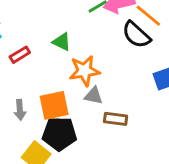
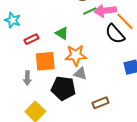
orange square: (54, 105) -> (45, 61), moved
brown rectangle: (116, 119) -> (100, 103), moved, turned -35
black pentagon: (59, 134) -> (63, 88), moved

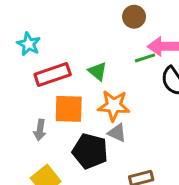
green line: (90, 11) -> (145, 58), moved
red rectangle: (31, 39) -> (53, 75), size x1.6

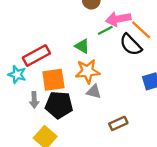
cyan star: (29, 44) -> (17, 74), moved
green triangle: (98, 71) -> (82, 46), moved
black pentagon: (90, 151) -> (59, 105), moved

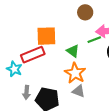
orange star: (88, 71) -> (75, 73), turned 30
orange square: (53, 80) -> (46, 36), moved

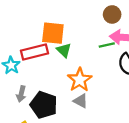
brown circle: (85, 12) -> (112, 14), moved
green triangle: (73, 51) -> (64, 50), moved

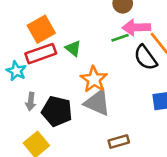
orange square: (53, 33) -> (41, 29), moved, turned -30
gray triangle: (81, 101) -> (97, 103), size x1.6

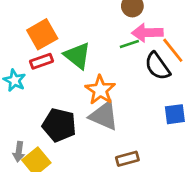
green triangle: (73, 48) -> (77, 56), size x1.5
red rectangle: (41, 54) -> (42, 61), size x0.7
gray arrow: (31, 102) -> (19, 152), moved

